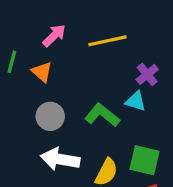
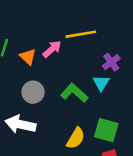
pink arrow: (54, 36) -> (52, 49), moved
cyan triangle: (136, 101) -> (101, 83), turned 42
white arrow: (60, 159) -> (20, 124), moved

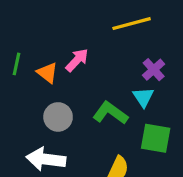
yellow line: (81, 34) -> (132, 24), moved
green square: (106, 130) -> (156, 138), moved

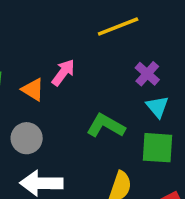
cyan triangle: (143, 97) -> (157, 107), moved
gray circle: (58, 117) -> (27, 138), moved

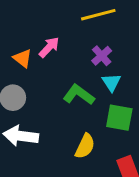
purple cross: (147, 74) -> (102, 56), moved
cyan triangle: (157, 107) -> (111, 82), moved

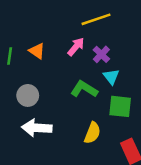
pink arrow: (49, 47) -> (76, 47), moved
orange triangle: (23, 58) -> (37, 51), moved

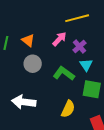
gray circle: (28, 95) -> (33, 64), moved

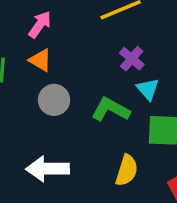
pink arrow: (59, 39) -> (40, 24), moved

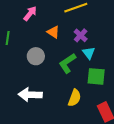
orange triangle: (40, 60) -> (53, 32), moved
green L-shape: (111, 109) -> (67, 63), turned -65

